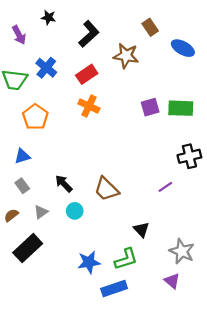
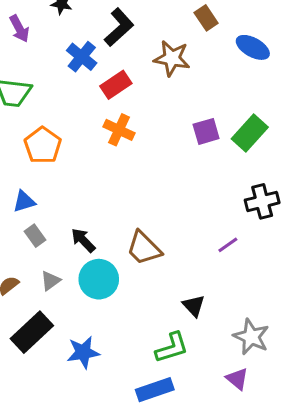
blue cross: (46, 68) -> (82, 57), moved
green rectangle: (181, 108) -> (250, 133), turned -50
gray rectangle: (22, 186) -> (35, 236), moved
cyan circle: (75, 211) -> (99, 279), size x1.6
blue star: (89, 262) -> (83, 352), moved

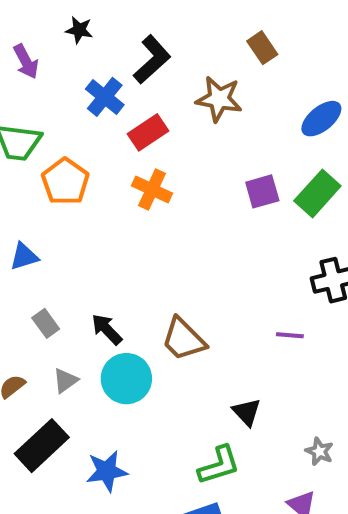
blue ellipse: (253, 47) -> (321, 119), moved, turned -68
orange pentagon: (43, 145) -> (65, 182), moved
blue triangle: (24, 201) -> (24, 256), moved
purple line: (228, 245) -> (290, 335), turned 40
gray star: (251, 337) -> (319, 451), size x0.6

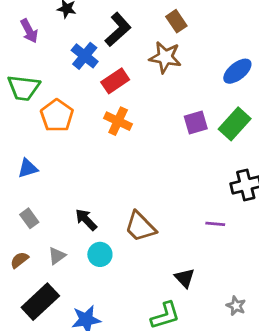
brown rectangle: (262, 48) -> (176, 21), moved
gray rectangle: (46, 323) -> (29, 218), moved
cyan circle: (126, 379) -> (100, 254), size x0.7

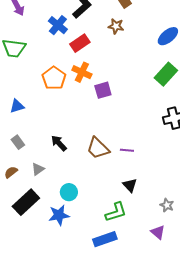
brown star: (165, 57) -> (116, 26), size x0.7
orange pentagon: (57, 116) -> (54, 78), moved
purple square: (196, 123) -> (103, 90), moved
purple line: (215, 224) -> (127, 150), moved
cyan circle: (100, 254) -> (69, 192), moved

